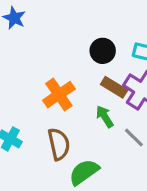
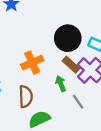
black circle: (103, 51) -> (68, 38), size x1.5

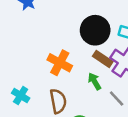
orange cross: (32, 63) -> (60, 63), turned -30

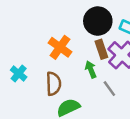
brown rectangle: (103, 59) -> (101, 49), turned 30

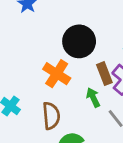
black circle: (98, 21) -> (79, 41), moved

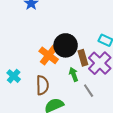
black circle: (79, 41) -> (66, 45), moved

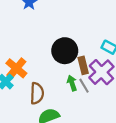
orange cross: (49, 55) -> (16, 68), moved
gray line: (89, 91) -> (84, 86), moved

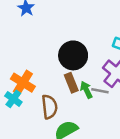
brown rectangle: (83, 65) -> (71, 83), moved
gray line: (84, 86) -> (100, 91), turned -40

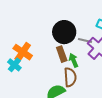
gray line: (100, 91) -> (85, 41), moved
brown semicircle: (49, 107) -> (70, 77), moved

